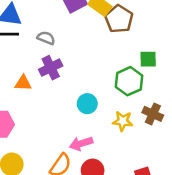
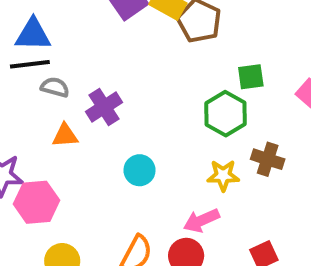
gray semicircle: (46, 38) -> (55, 87), moved
cyan circle: (87, 104) -> (140, 170), moved
pink arrow: (81, 144) -> (201, 221), moved

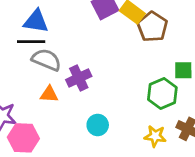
gray semicircle: (55, 87) -> (46, 60), size x1.5

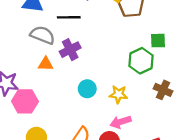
black line: (31, 42) -> (69, 17), moved
yellow star: (155, 136) -> (118, 94), moved

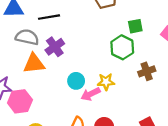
orange triangle: (46, 64) -> (34, 64), size x1.5
brown cross: (163, 90) -> (147, 71), turned -35
pink arrow: (121, 122) -> (91, 94), moved

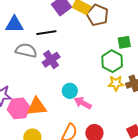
orange triangle: (34, 64) -> (37, 107), moved
yellow star: (106, 82) -> (116, 83), moved
pink arrow: (91, 94) -> (83, 103), turned 54

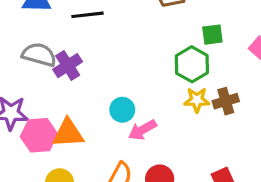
gray semicircle: (26, 50) -> (39, 55), moved
purple cross: (51, 60) -> (68, 66), moved
pink arrow: (83, 103) -> (142, 130), turned -60

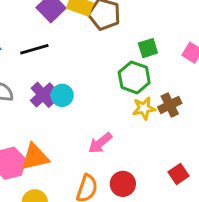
purple cross: (68, 66) -> (43, 95), moved
cyan circle: (122, 110) -> (62, 95), moved

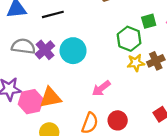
green square: (148, 48) -> (149, 21), moved
purple cross: (43, 95) -> (45, 50), moved
cyan circle: (62, 95) -> (73, 51), size x1.5

